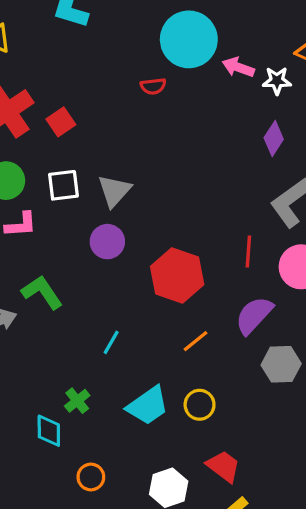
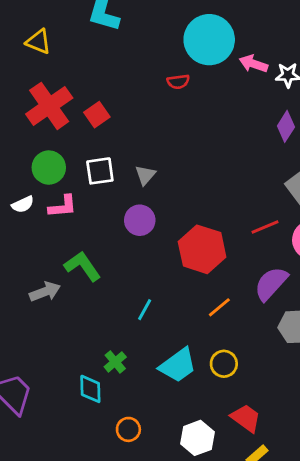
gray triangle: (114, 191) -> (145, 175), size x0.7
red line: (248, 251) -> (265, 227), turned 64

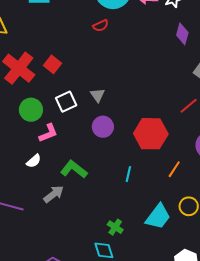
white semicircle: (23, 204) -> (34, 161), moved
cyan line: (145, 310) -> (128, 174), moved

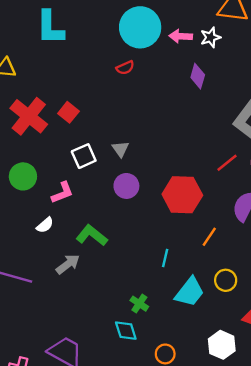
purple diamond: (182, 34) -> (198, 76), moved
green circle: (31, 110) -> (23, 176), moved
cyan line: (128, 174) -> (165, 258), moved

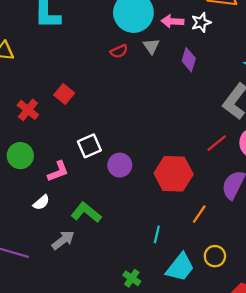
red cross: (29, 116) -> (28, 110), moved, size x0.6
gray triangle: (120, 149) -> (151, 46), moved
white square: (84, 156) -> (89, 146), moved

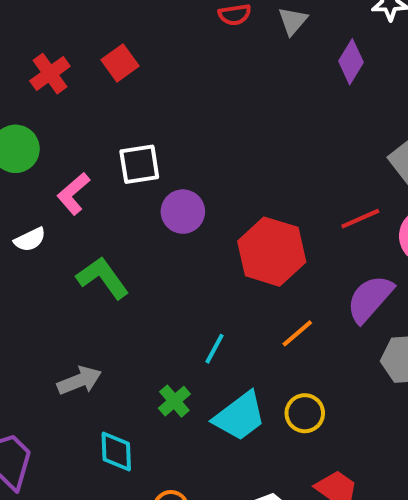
pink L-shape: (58, 171) -> (73, 194), turned 145
gray arrow: (63, 240) -> (79, 381), moved
green cross: (132, 278) -> (174, 401), moved

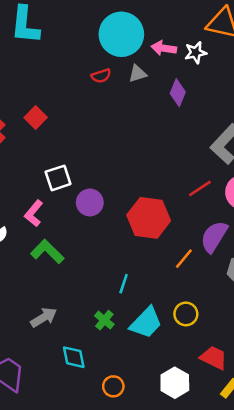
gray triangle: (293, 21) -> (138, 74), turned 42
pink L-shape: (73, 194) -> (34, 213), moved
orange line: (297, 333) -> (184, 259), moved

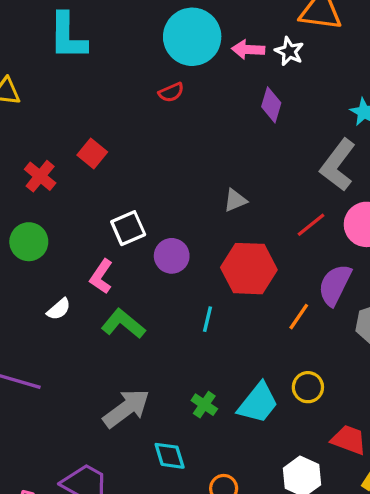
white star: (196, 53) -> (289, 51), turned -30
gray triangle: (138, 74) -> (235, 200), moved
cyan line: (124, 284) -> (208, 319), moved
gray arrow: (44, 317) -> (126, 408), size x1.4

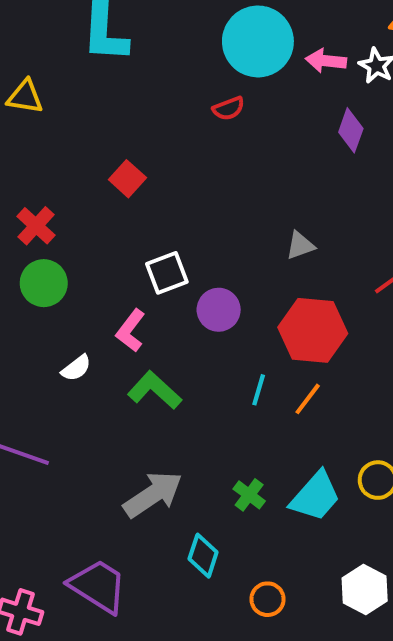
red cross: (40, 176) -> (36, 226), moved
orange line: (299, 317) -> (308, 399), moved
cyan diamond: (170, 456) -> (203, 556), turned 32

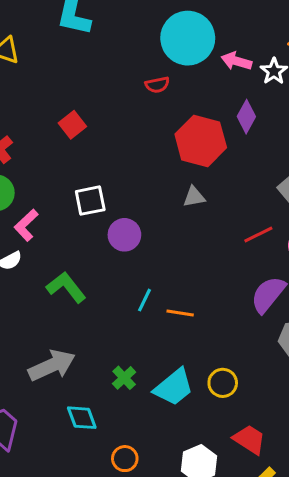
red hexagon: (313, 330) -> (201, 141), moved
pink L-shape: (131, 331) -> (26, 225), moved
orange line: (308, 399) -> (180, 313), turned 52
cyan diamond: (203, 556) -> (82, 418), turned -48

